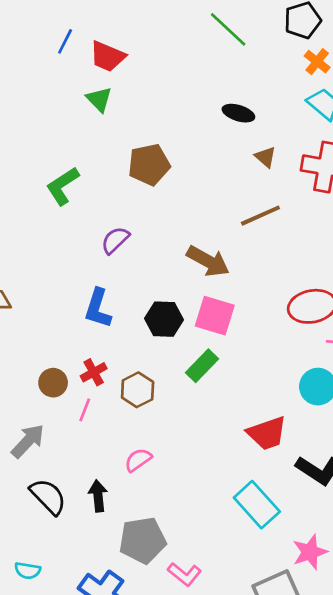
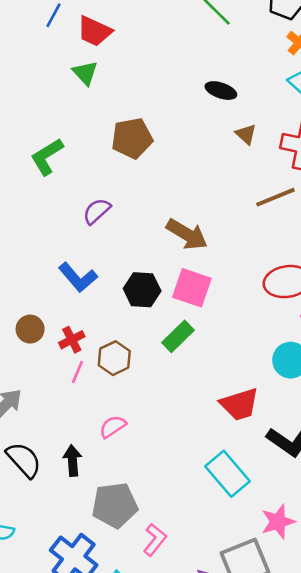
brown line: (260, 216) -> (275, 197), moved
blue L-shape: (98, 308) -> (78, 277), turned -60
brown circle: (53, 383) -> (30, 329), moved
pink line: (85, 410) -> (77, 372), moved
pink L-shape: (184, 574) -> (155, 540), turned -92

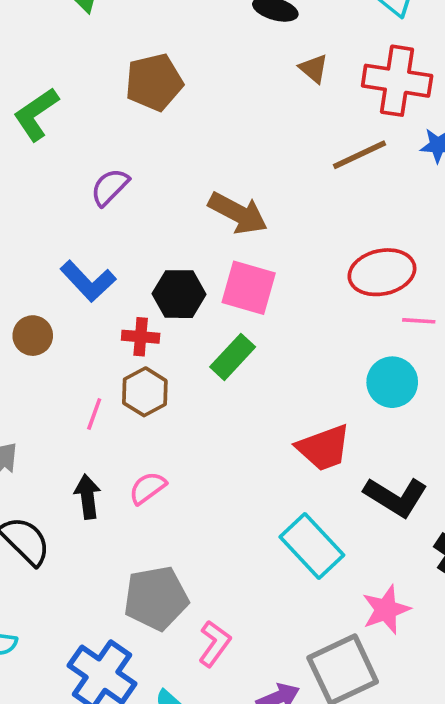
brown circle: (30, 329) -> (33, 336), moved
red cross: (72, 340) -> (141, 337), moved, turned 35
black arrow: (72, 461) -> (88, 497), moved

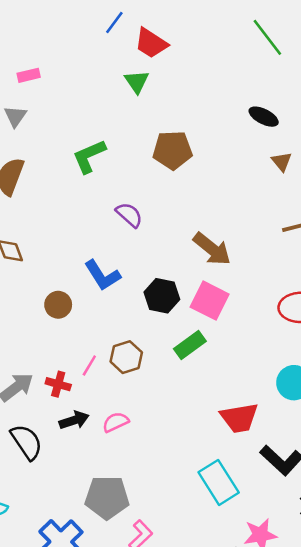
purple semicircle: (110, 187) -> (129, 215), turned 76
red cross: (141, 337) -> (58, 384), moved
black arrow: (88, 497) -> (74, 420), turned 68

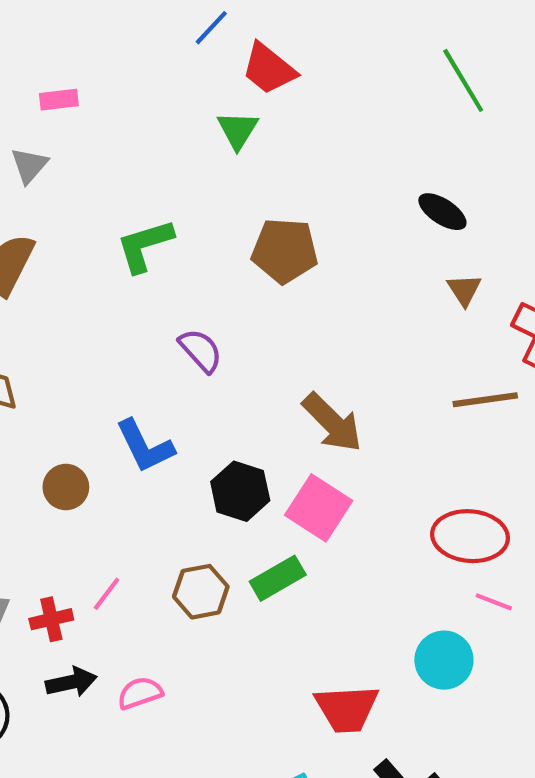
brown hexagon: (126, 357) -> (201, 592), moved
red cross: (58, 384) -> (51, 619), turned -35

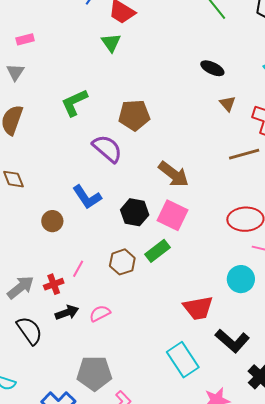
brown pentagon: (285, 251) -> (134, 115), moved
purple semicircle: (201, 350) -> (107, 149), size x1.4

